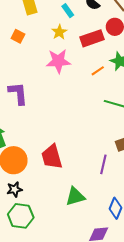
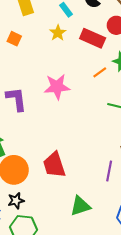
red rectangle: (92, 38) -> (93, 38), turned 45
pink star: (58, 61) -> (57, 87), moved

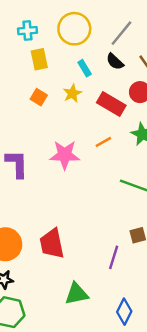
orange square: (14, 39) -> (39, 97), moved
orange line: (100, 72) -> (103, 142), moved

